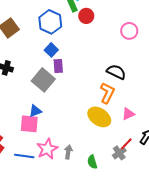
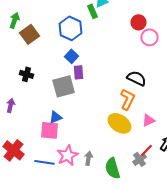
red circle: (86, 16) -> (138, 22), moved
gray square: (43, 80) -> (64, 86), turned 35
green semicircle: (92, 162) -> (112, 168), size x1.5

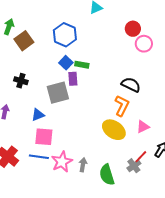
green rectangle: (92, 11) -> (82, 65), moved, turned -56
blue triangle: (56, 117) -> (38, 115), moved
blue line: (44, 162) -> (39, 157), moved

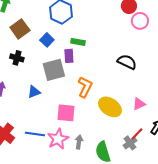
brown square: (24, 41) -> (20, 29), moved
blue square: (66, 63) -> (47, 40), moved
orange L-shape: (122, 106) -> (85, 87), moved
pink square: (44, 137) -> (66, 113), moved

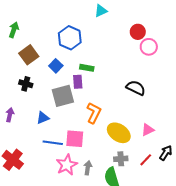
blue line: (35, 134) -> (53, 143), moved
gray cross: (130, 143) -> (121, 159), moved, turned 32

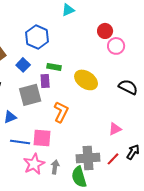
black semicircle: (136, 88) -> (128, 87), moved
yellow ellipse: (119, 133) -> (86, 80), moved
gray cross: (121, 159) -> (88, 158), size x1.6

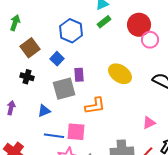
red circle: (105, 31) -> (139, 25), size x1.5
green rectangle: (54, 67) -> (104, 22), moved, turned -48
orange L-shape: (61, 112) -> (95, 106), turned 55

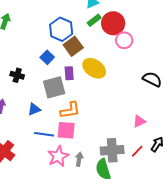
red circle: (139, 25) -> (113, 23), moved
pink circle: (150, 40) -> (124, 40), moved
brown square: (30, 48) -> (73, 46), moved
yellow ellipse: (120, 74) -> (94, 68), moved
orange L-shape: (95, 106) -> (70, 110), moved

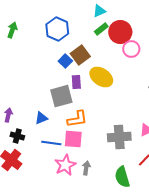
blue hexagon: (61, 29) -> (57, 29), moved
blue square: (47, 57) -> (65, 61), moved
black cross: (17, 75) -> (17, 136), moved
gray cross: (112, 150) -> (119, 137), moved
green semicircle: (103, 169) -> (122, 177), moved

